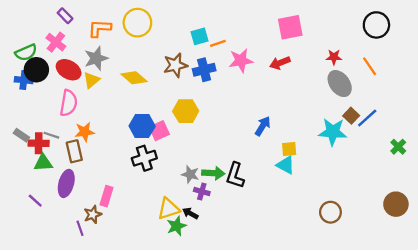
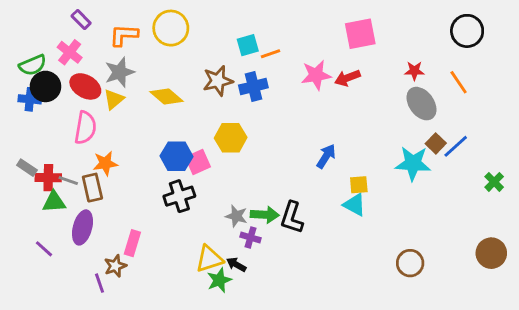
pink star: (241, 61) -> (316, 75), moved
gray line: (51, 135) -> (68, 180), moved

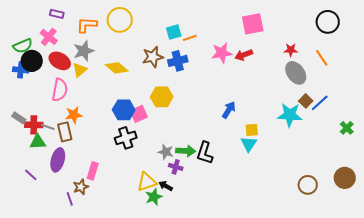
purple rectangle: (81, 20) -> (57, 14), turned -32
cyan triangle: (355, 205) -> (249, 144), turned 36
brown circle: (410, 263) -> (308, 185), moved

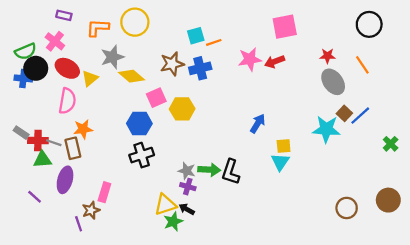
gray star: (84, 51) -> (112, 57), moved
pink square: (139, 114) -> (156, 98), moved
purple cross: (176, 167) -> (188, 187), moved

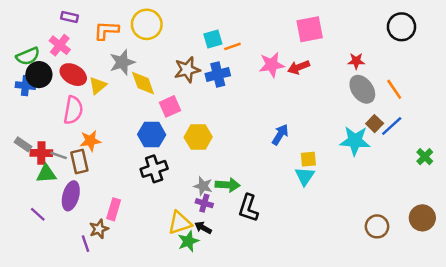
orange line: (362, 65) -> (394, 89), moved
yellow diamond: (131, 76) -> (143, 83), turned 30
yellow hexagon: (182, 109) -> (198, 137), moved
black L-shape: (231, 172) -> (248, 208), moved

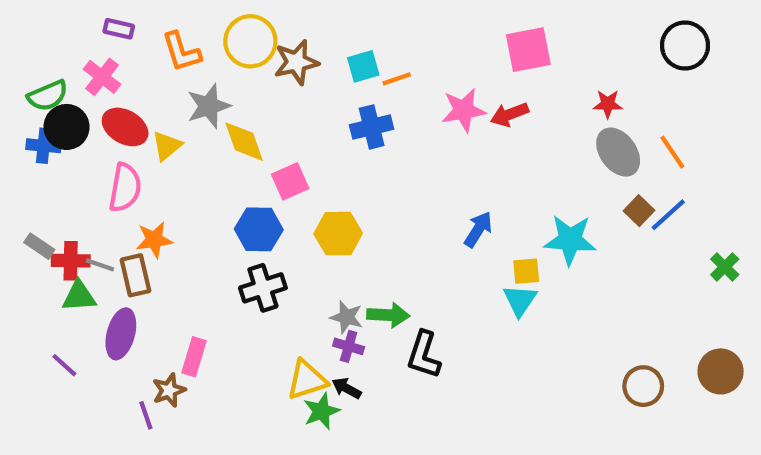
orange L-shape: (106, 30) -> (181, 52), turned -110
brown star: (187, 70) -> (296, 62), moved
cyan star: (355, 141) -> (570, 240), moved

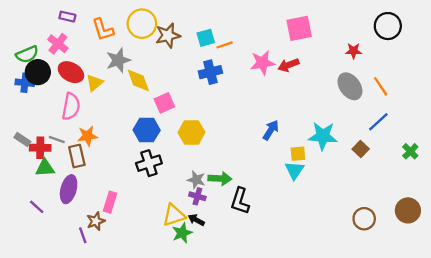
red star: (608, 104) -> (354, 51), moved
brown square: (639, 211) -> (361, 149), moved
gray line: (100, 265) -> (57, 140), moved

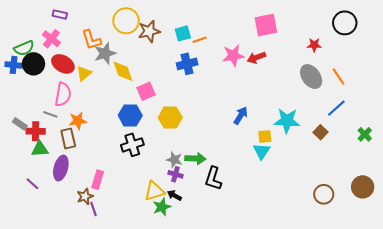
orange L-shape: (103, 30) -> (91, 40), moved
blue cross: (25, 83) -> (14, 65), moved
gray line: (57, 140) -> (50, 114), moved
purple line: (83, 235) -> (93, 209), moved

